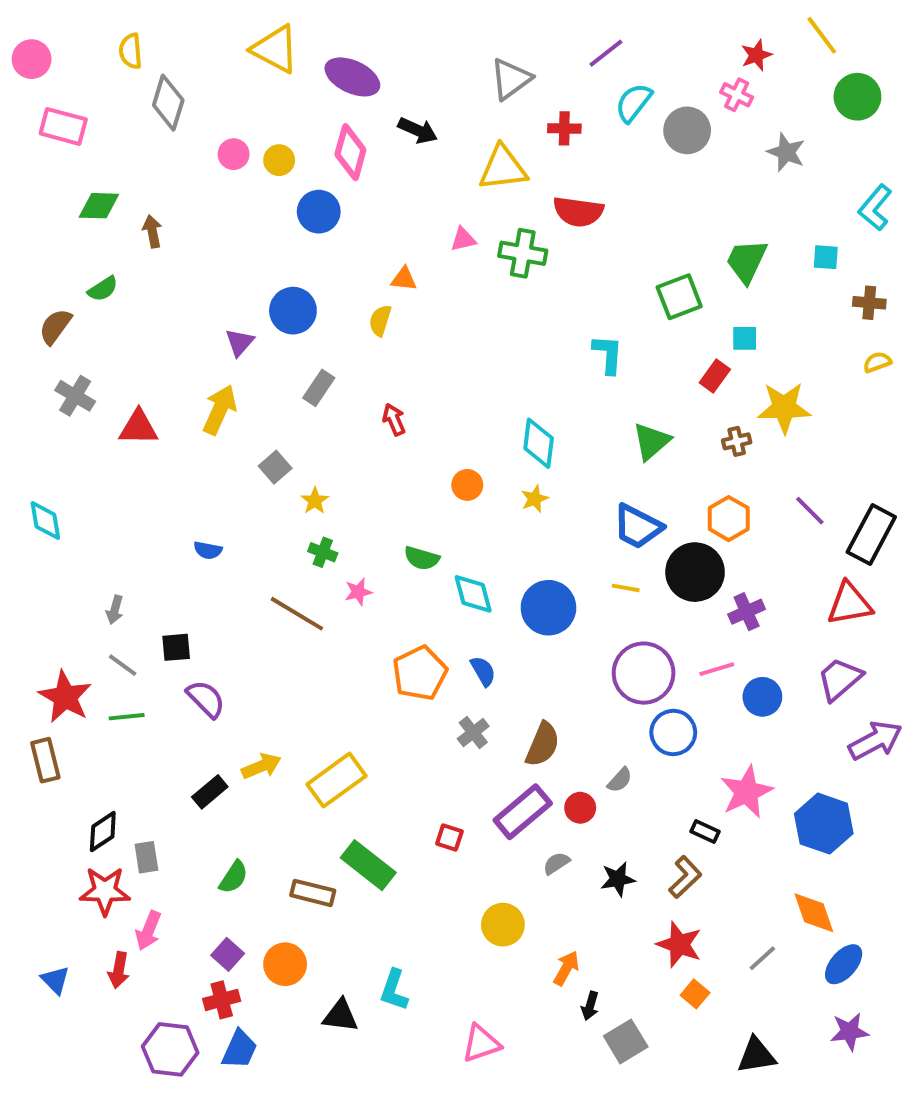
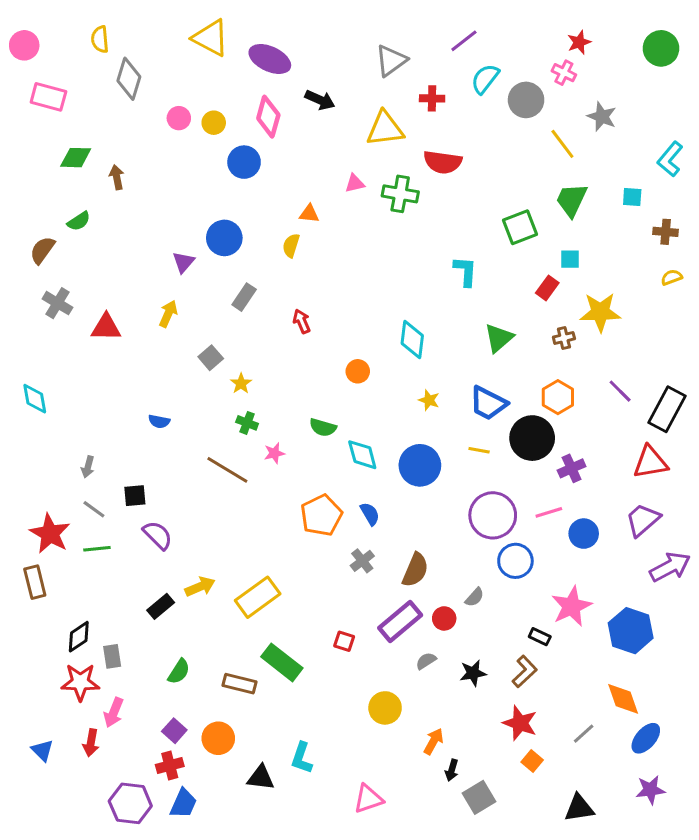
yellow line: (822, 35) -> (562, 144), moved
green circle: (857, 97) -> (661, 48), moved
yellow arrow: (220, 410) -> (168, 314), size x0.7
yellow star: (535, 499) -> (429, 400), moved, turned -30

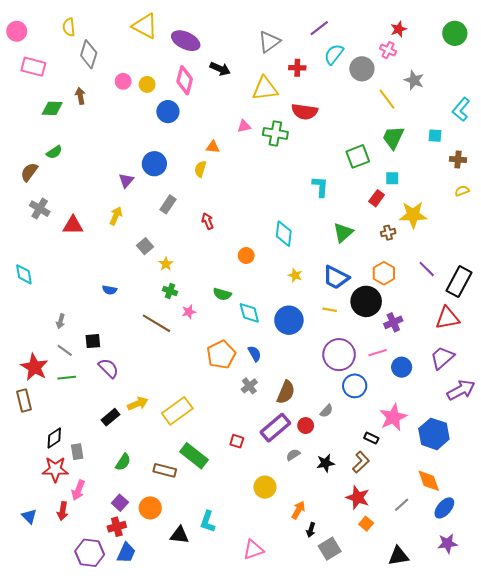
brown arrow: (117, 177) -> (80, 96), moved

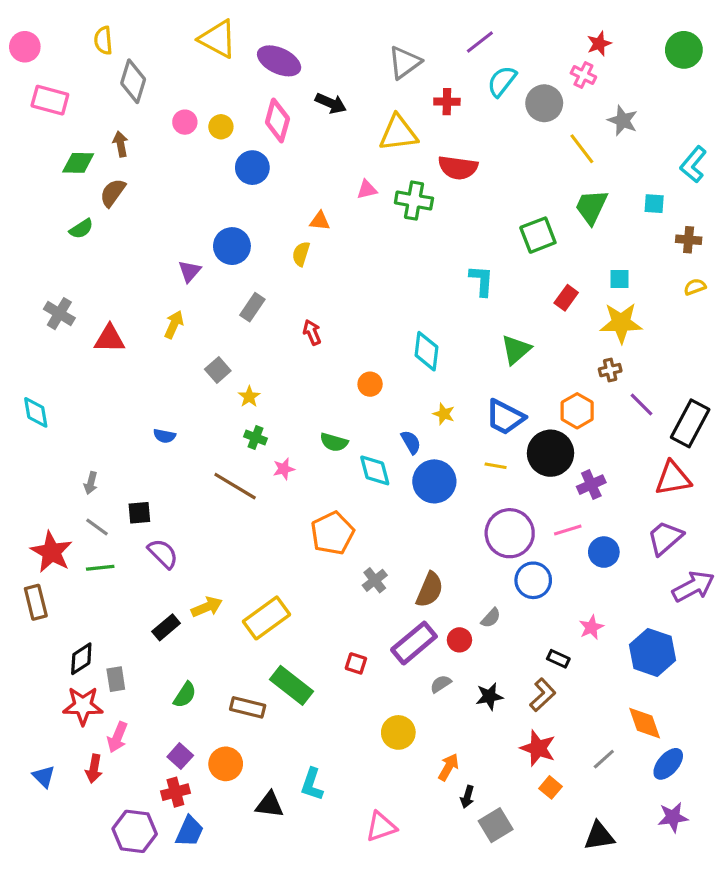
brown semicircle: (29, 172) -> (113, 193), moved
cyan square: (392, 178) -> (620, 279), moved
brown cross: (388, 233) -> (610, 370), moved
blue semicircle: (255, 354) -> (411, 442), moved
pink star: (393, 417) -> (591, 627), size x0.6

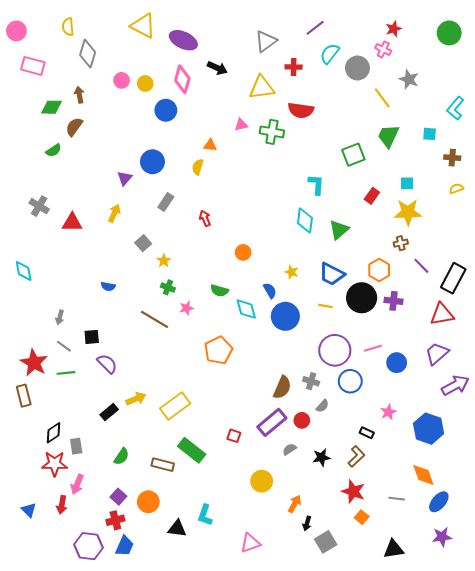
cyan diamond: (427, 351) -> (305, 220), moved
purple cross: (591, 485) -> (394, 301), moved, turned 30
gray cross: (375, 580) -> (311, 381), moved, turned -35
gray line: (604, 759) -> (397, 499), turned 49

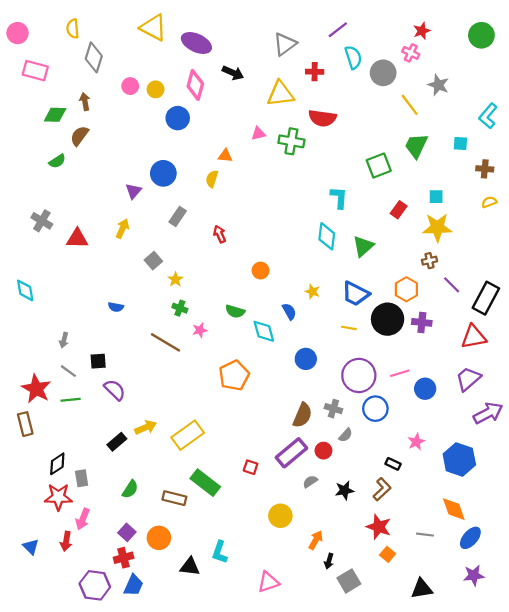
cyan semicircle: (330, 54) -> (353, 57), turned 125
blue circle: (285, 316) -> (306, 359), moved, size x0.7

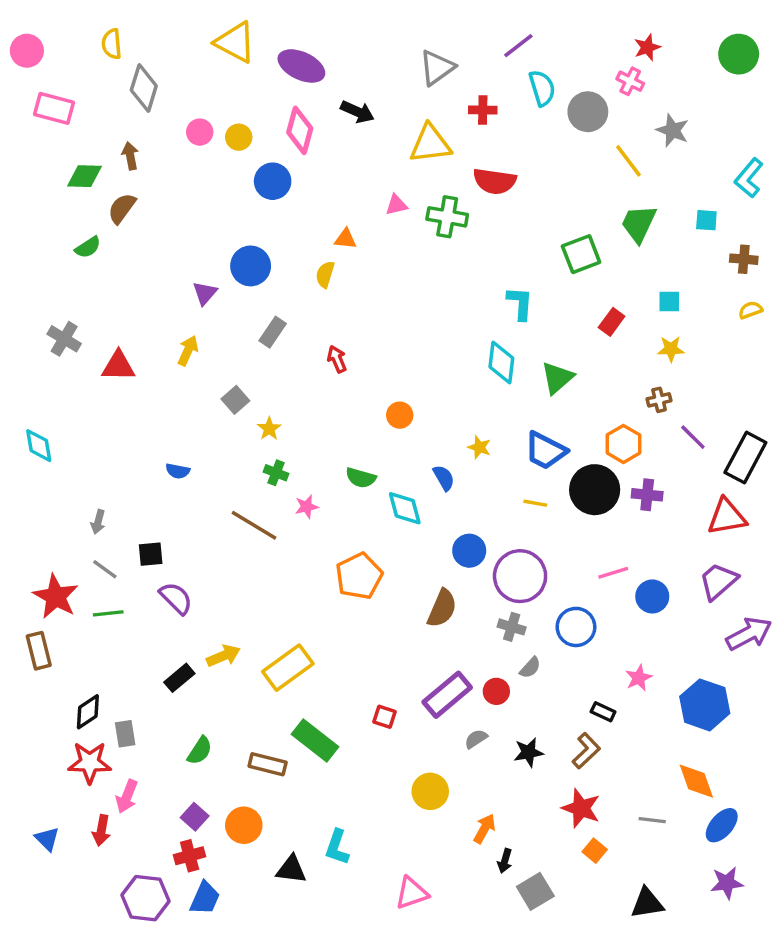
yellow star: (437, 227) -> (671, 349), size x0.6
purple circle: (359, 375) -> (520, 576), moved
brown semicircle: (302, 415) -> (442, 608), moved

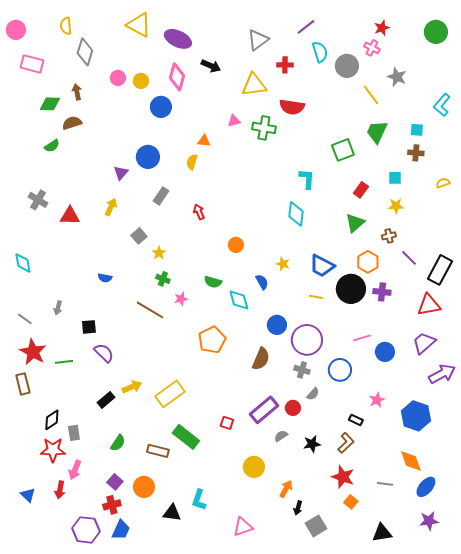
brown semicircle: (122, 208) -> (72, 123), turned 36
brown cross: (744, 259) -> (416, 153), moved
green triangle: (557, 378) -> (355, 223), moved
gray line: (105, 569) -> (25, 319), moved

